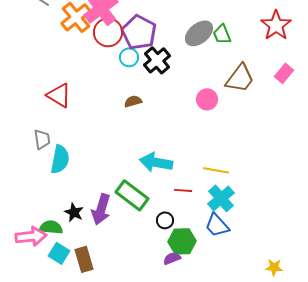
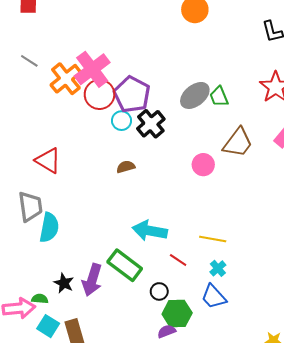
gray trapezoid: (42, 139) -> (30, 207), size x1.4
red line: (183, 190) -> (178, 260), turned 30
cyan cross: (221, 198) -> (218, 268), size x0.6
green semicircle: (51, 227) -> (40, 299), size x0.7

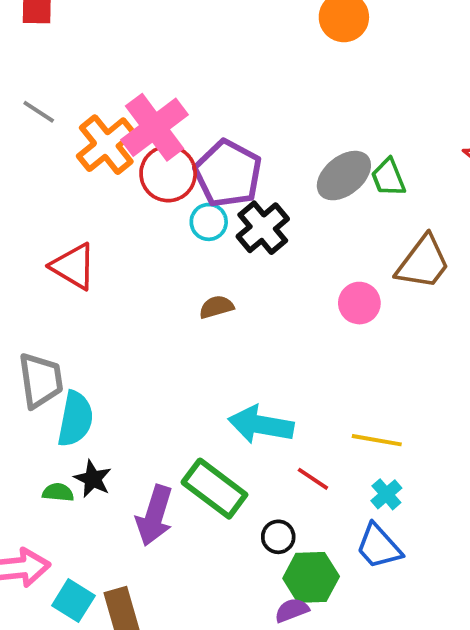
red triangle: (48, 160) -> (73, 266), moved
black star: (64, 283) -> (93, 479), moved
green semicircle: (40, 299) -> (58, 492), moved

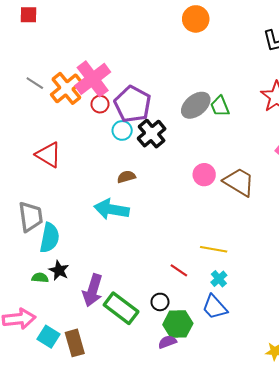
gray line: (39, 112) -> (35, 83), moved
red circle: (168, 174) -> (100, 104), size x0.6
brown trapezoid: (423, 262) -> (239, 182), moved, turned -96
cyan arrow: (261, 425) -> (112, 209), moved
green rectangle: (214, 489) -> (121, 308), moved

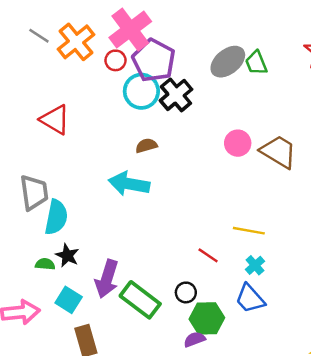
pink cross: (93, 79) -> (130, 30), moved
cyan circle: (122, 130) -> (141, 91), size x1.5
cyan square: (48, 337) -> (69, 300), moved

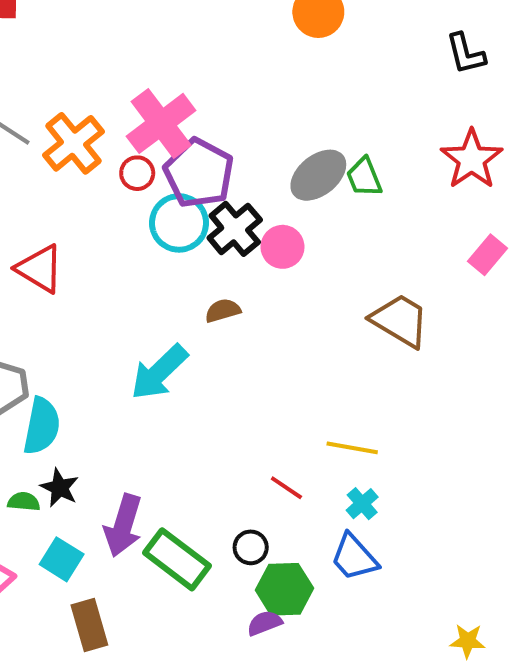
pink circle: (238, 143) -> (282, 247), moved
brown semicircle: (146, 146) -> (223, 311), moved
cyan arrow: (129, 184) -> (159, 372), turned -54

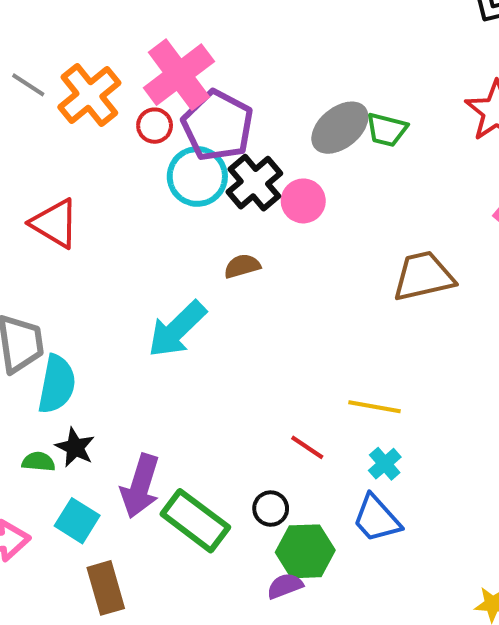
green trapezoid: (364, 177) -> (387, 130), turned -54
brown trapezoid: (400, 320) -> (423, 276), turned -44

